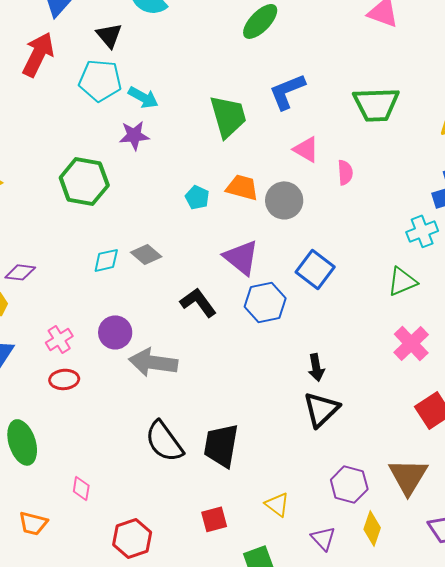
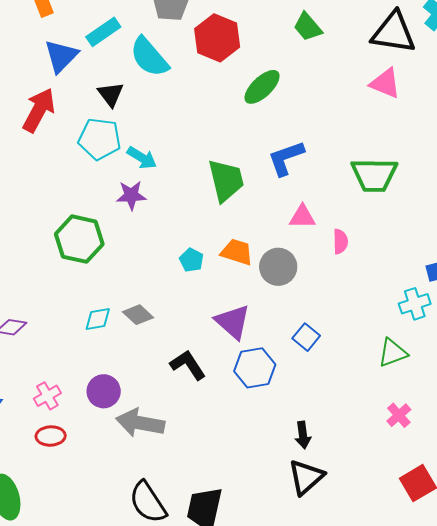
pink triangle: (306, 149) -> (302, 217), turned -32
blue square: (315, 269) -> (306, 337), size x0.7
pink cross: (411, 343) -> (399, 415), size x0.7

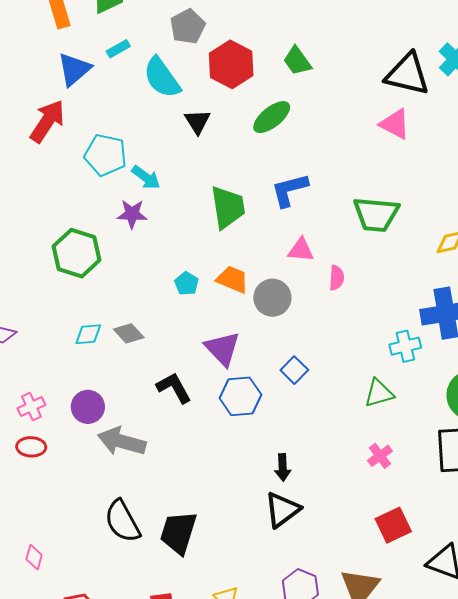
green trapezoid: (308, 27) -> (297, 61), moved
cyan rectangle: (103, 32) -> (118, 49), size x0.7
black triangle: (111, 94) -> (198, 122), moved

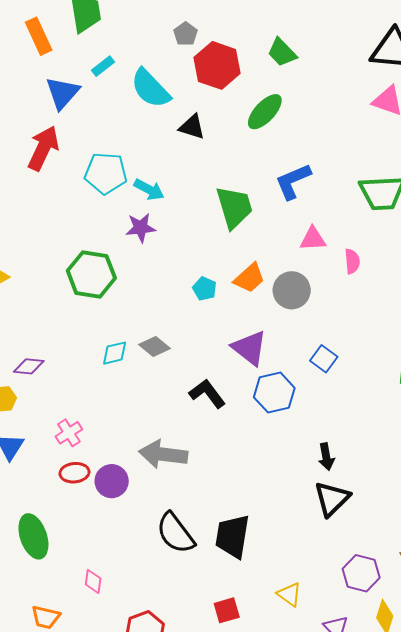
gray pentagon: (188, 27) -> (186, 34), moved, size x0.7
black triangle: (198, 122) -> (192, 127), turned -32
orange trapezoid: (232, 279) -> (249, 278), turned 124
purple circle: (88, 407) -> (112, 481), moved

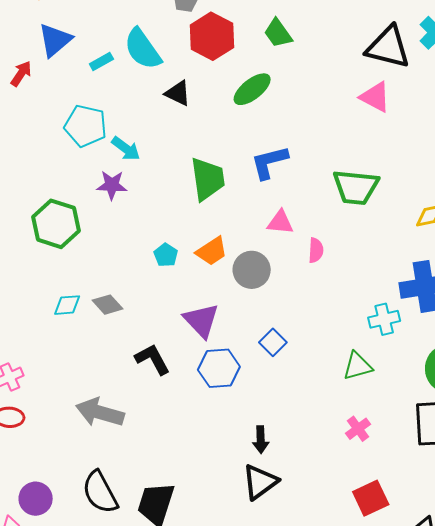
cyan rectangle: (103, 66) -> (101, 62), moved
red arrow: (43, 148) -> (21, 74), moved, size x0.6
purple circle: (112, 481) -> (36, 499), moved

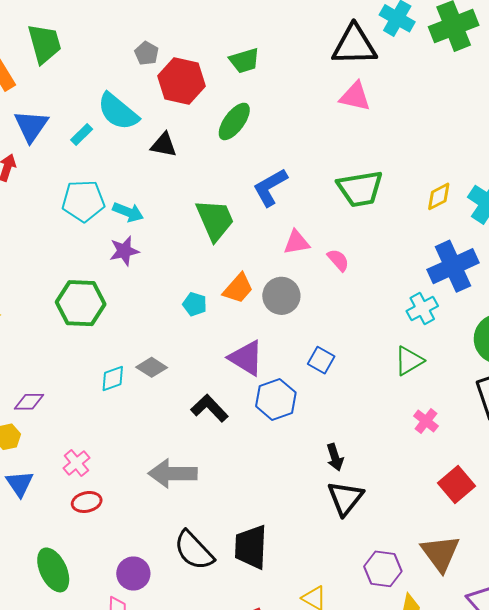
green trapezoid: (278, 33) -> (244, 61), turned -56
pink semicircle: (316, 250) -> (338, 260), turned -30

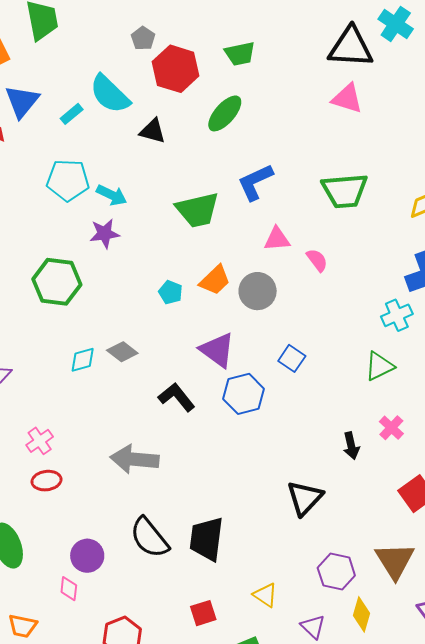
green trapezoid: (215, 220) -> (197, 210), turned 96
black arrow: (335, 457) -> (351, 446), moved

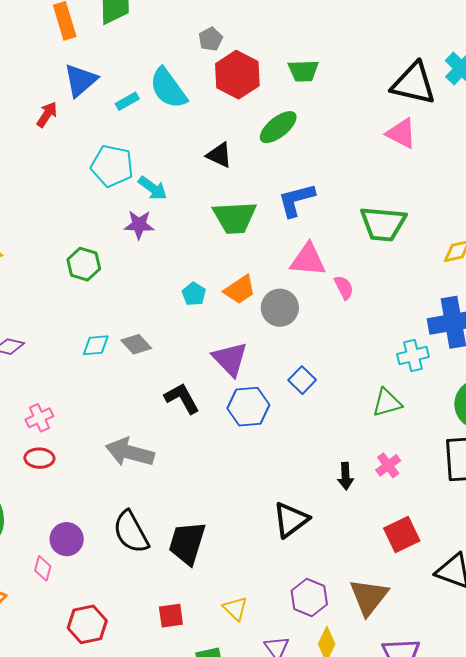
black triangle: (153, 131) -> (219, 155), moved
pink triangle: (277, 239) -> (308, 260), size x1.4
green hexagon: (57, 282) -> (84, 264), size x0.7

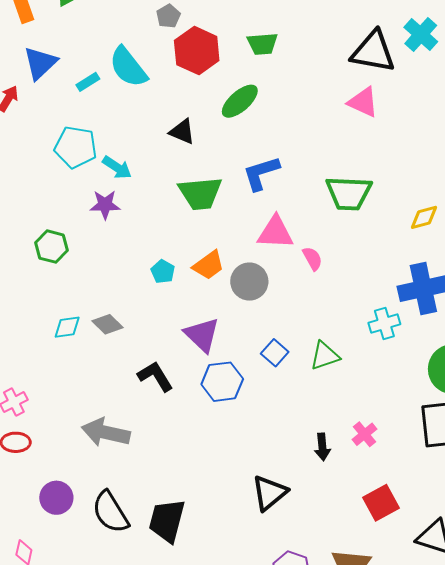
green triangle: (387, 403) -> (325, 356), moved
purple circle: (67, 539) -> (56, 498), moved

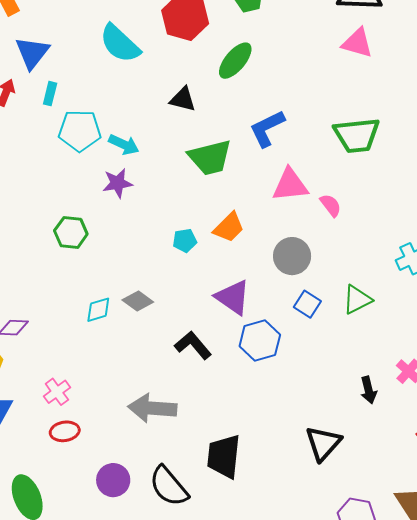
cyan rectangle: (88, 82) -> (50, 94), moved, turned -35
cyan pentagon: (163, 272) -> (185, 241), turned -30
gray circle: (249, 282) -> (292, 256), moved
black trapezoid: (167, 521) -> (224, 456), moved

